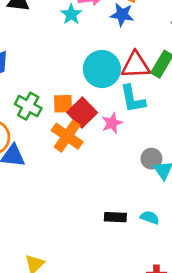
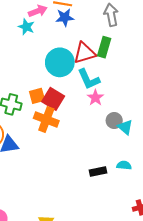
pink star: (112, 123) -> (95, 98), moved

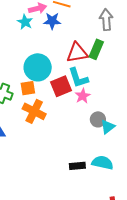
blue star: (65, 17) -> (52, 21), moved
cyan circle: (60, 62) -> (38, 67), moved
red square: (53, 99) -> (61, 86), moved, turned 30
cyan triangle: (125, 127) -> (108, 127), turned 35
cyan semicircle: (124, 165) -> (102, 163), size x1.5

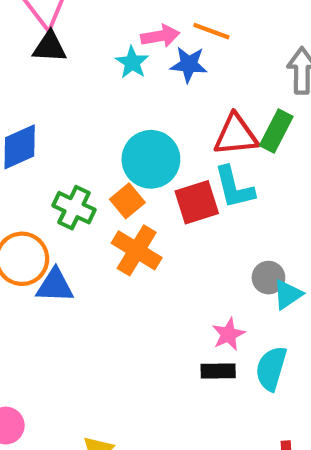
orange square: (28, 88) -> (127, 201), turned -35
pink star: (83, 96) -> (229, 334), moved
cyan semicircle: (102, 163) -> (271, 368), turned -90

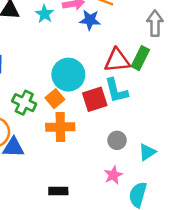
cyan star: (132, 62) -> (45, 14), moved
orange cross: (137, 250) -> (60, 127), turned -32
gray circle: (268, 278) -> (117, 140), moved
black rectangle: (218, 371) -> (58, 191), moved

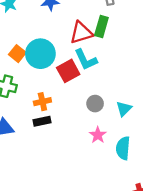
orange square: (55, 99) -> (17, 54), moved
orange cross: (60, 127) -> (42, 102), size x0.7
black rectangle: (58, 191) -> (42, 121), moved

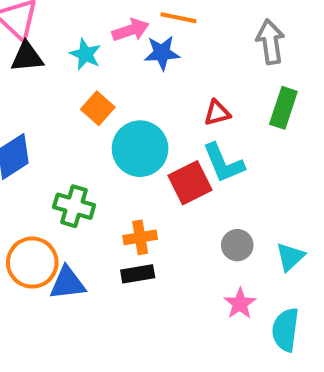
green rectangle: (101, 27) -> (283, 108), moved
red triangle: (81, 33) -> (217, 113), size x0.6
orange square: (17, 54) -> (98, 108), moved

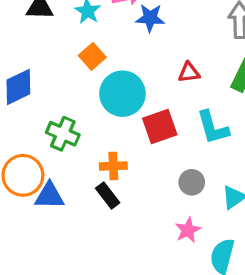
cyan L-shape: (223, 163) -> (213, 128), moved
black rectangle: (138, 274) -> (108, 195), turned 55

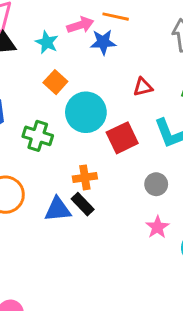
green cross: (63, 134) -> (38, 136), moved
blue triangle: (49, 196) -> (58, 209), moved

